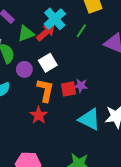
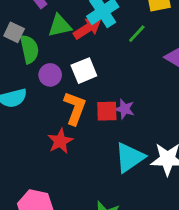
cyan triangle: (90, 119) -> (130, 157), turned 50

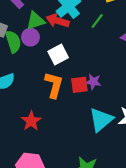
red arrow: (87, 28) -> (58, 21), turned -125
purple circle: (50, 75) -> (30, 37), moved
red star: (60, 141) -> (31, 121), moved

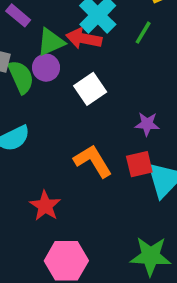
orange L-shape: (54, 85) -> (93, 161), moved, turned -40
red square: (79, 85) -> (139, 164), moved
red star: (31, 121) -> (45, 206), moved

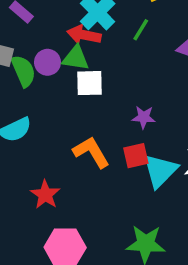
green triangle: (51, 42) -> (76, 58), moved, turned 32
white square: (90, 89) -> (90, 83), turned 32

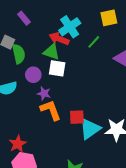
purple circle: (48, 62) -> (33, 75), moved
purple star: (144, 117) -> (44, 94), moved
red star: (45, 195) -> (18, 144), moved

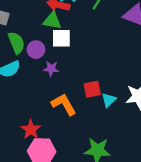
green semicircle: (19, 54) -> (16, 43), moved
orange L-shape: (51, 110) -> (64, 104), moved
cyan triangle: (90, 129) -> (109, 100), size x0.6

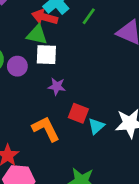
purple star: (51, 69) -> (57, 86), moved
red square: (92, 89) -> (78, 113), turned 30

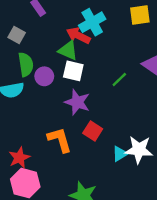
green line: (89, 16) -> (119, 80), moved
purple star: (57, 86) -> (77, 102), size x1.5
cyan triangle: (96, 126) -> (120, 154), moved

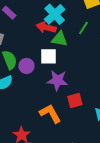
green triangle: (68, 50) -> (60, 39), moved
green line: (119, 80) -> (83, 28), moved
red square: (93, 131) -> (75, 101), turned -35

